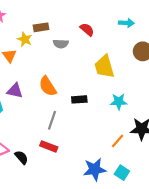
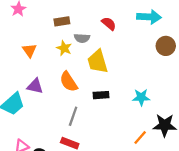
cyan arrow: (126, 23) -> (149, 17), size x1.5
yellow star: (25, 39) -> (64, 48), moved
yellow trapezoid: (104, 67) -> (98, 62), moved

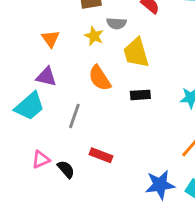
purple triangle: (35, 86) -> (46, 77), moved
gray line: (73, 116) -> (74, 116), moved

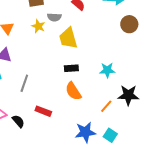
orange semicircle: (100, 78) -> (73, 91), moved

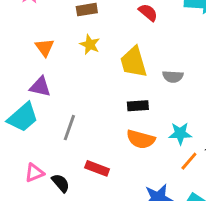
gray semicircle: (54, 17) -> (173, 77), moved
cyan star: (107, 70) -> (180, 133), moved
orange semicircle: (73, 91) -> (141, 139), turned -42

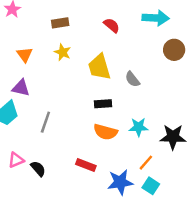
gray semicircle: (173, 77) -> (132, 79), turned 49
orange line: (189, 161) -> (146, 163), moved
red rectangle: (97, 168) -> (86, 165), moved

